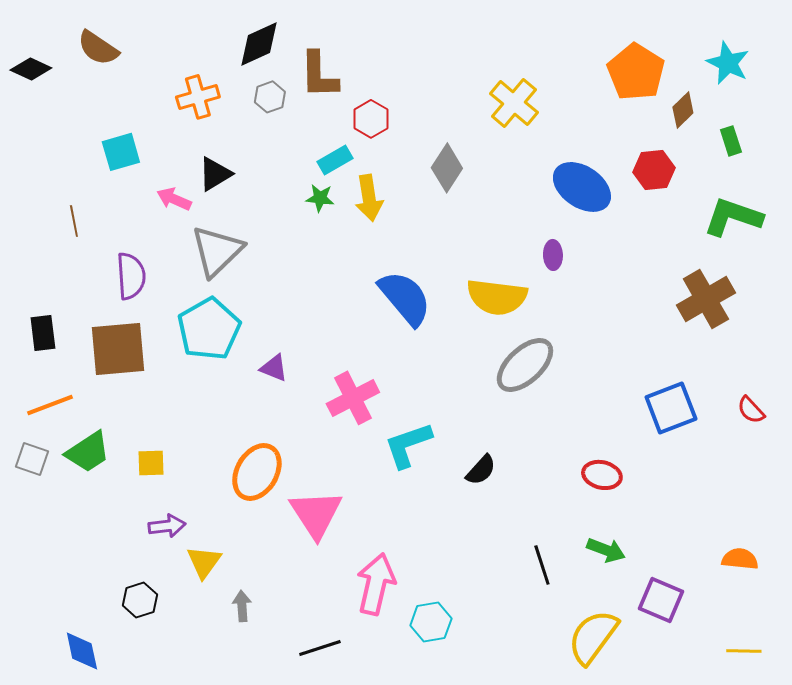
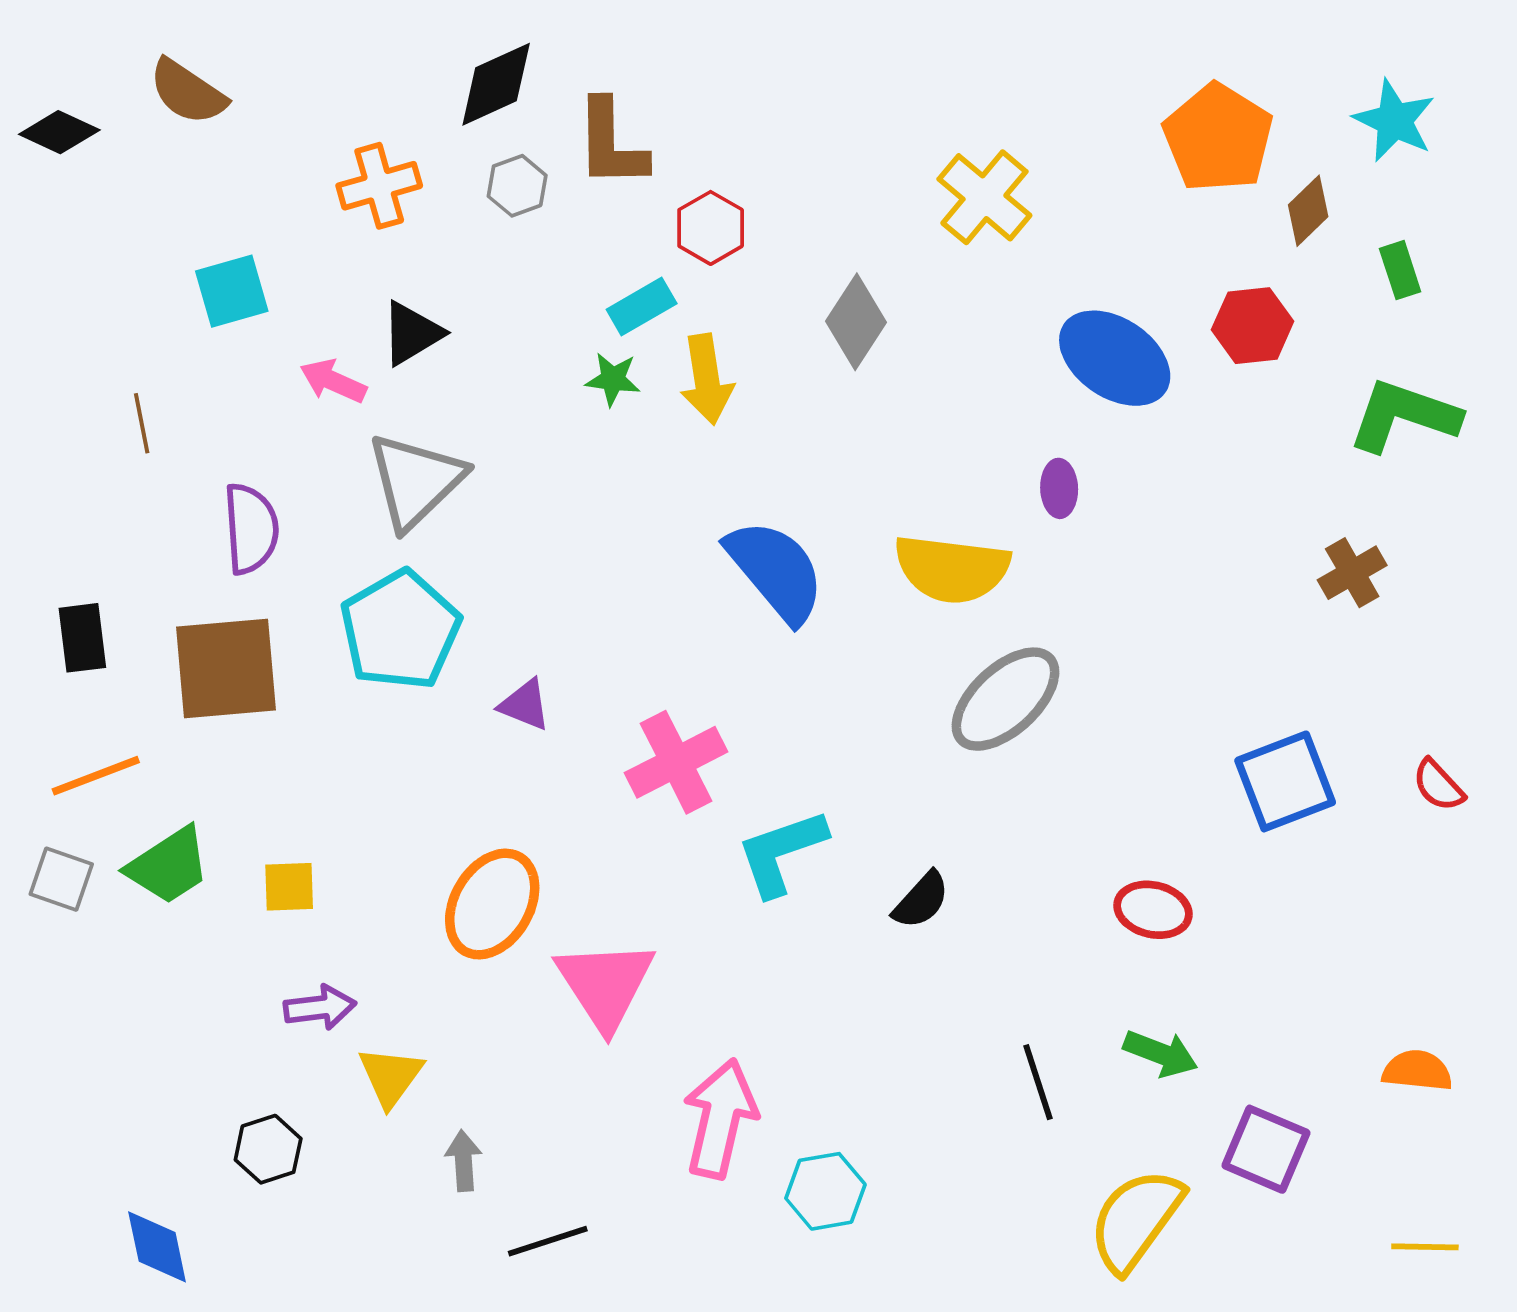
brown cross: (706, 299) -> (1352, 573), size x0.6
black line: (320, 648) -> (548, 1241), moved

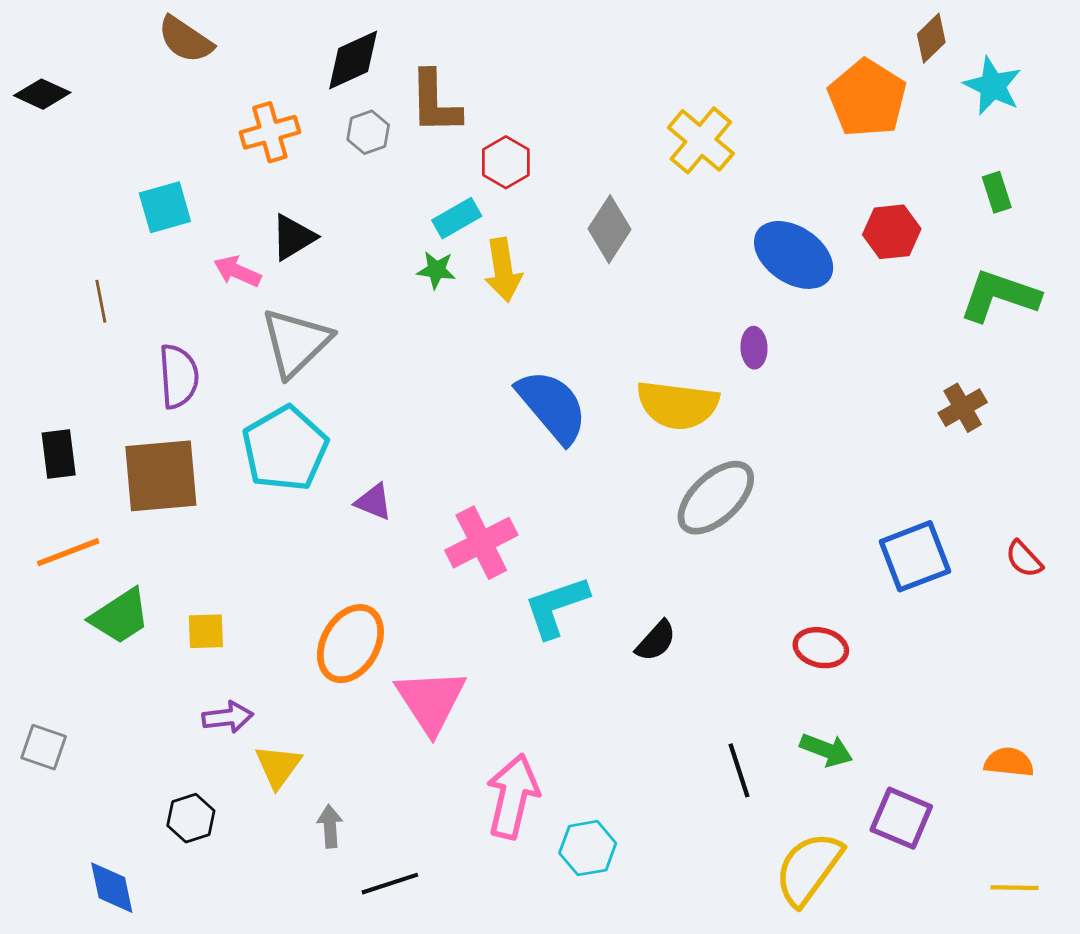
brown semicircle: (188, 92) -> (185, 40), moved
brown diamond: (1308, 211) -> (931, 38), moved
gray square: (61, 879) -> (44, 747), moved

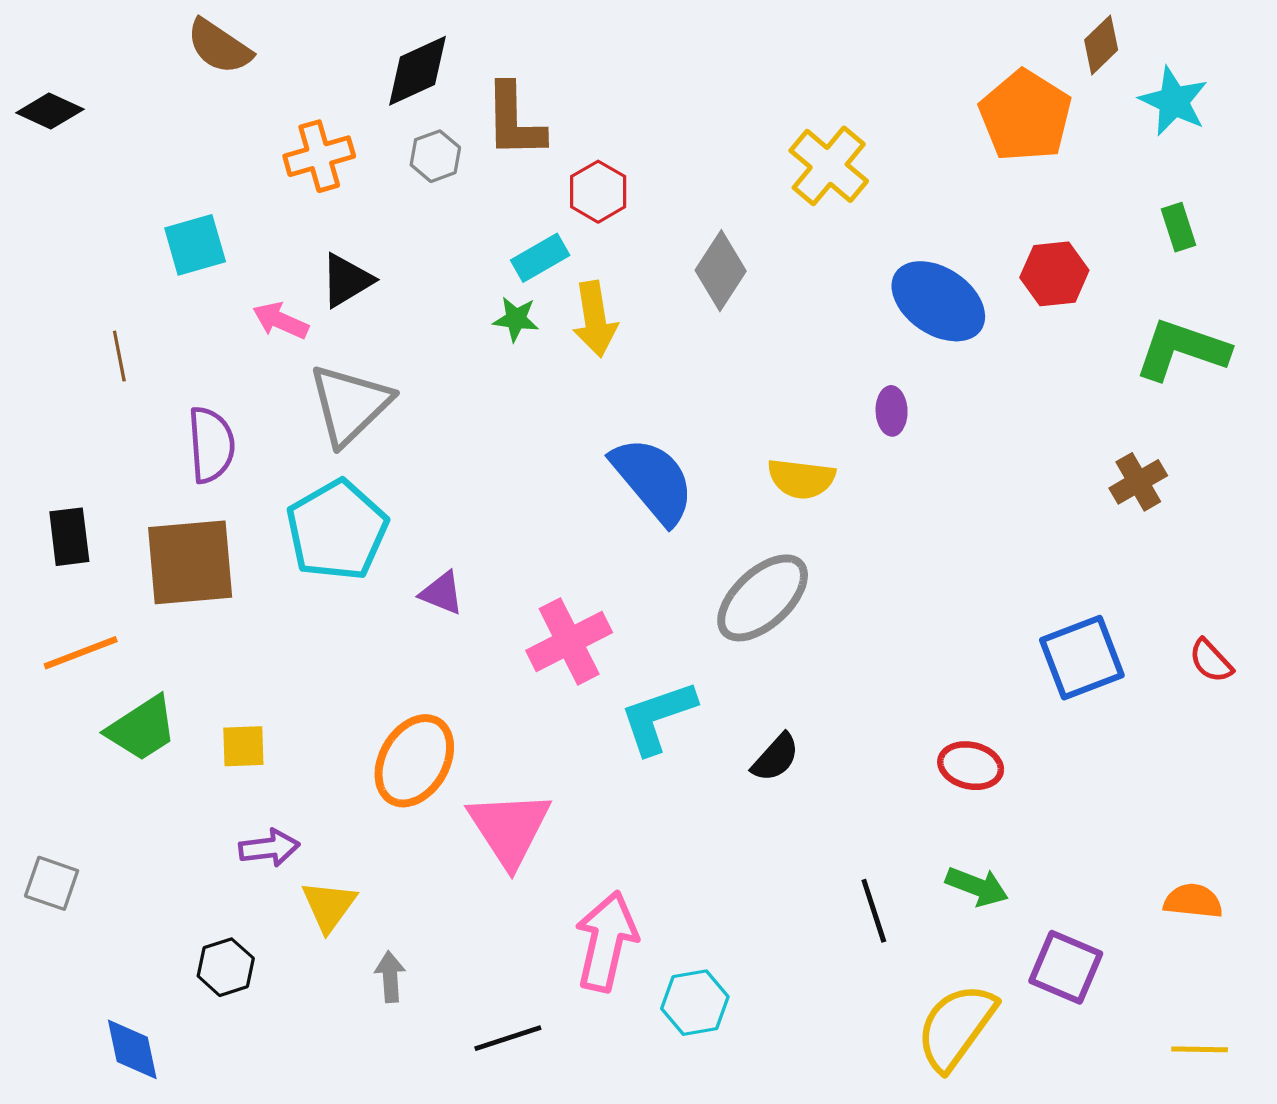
yellow semicircle: (678, 405) -> (801, 479), size x0.7
gray ellipse: (716, 498) -> (763, 598), moved
black line: (390, 884) -> (508, 1038), moved

